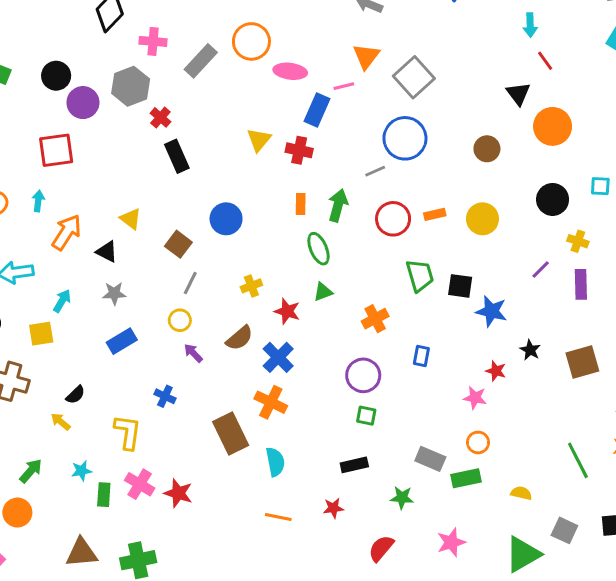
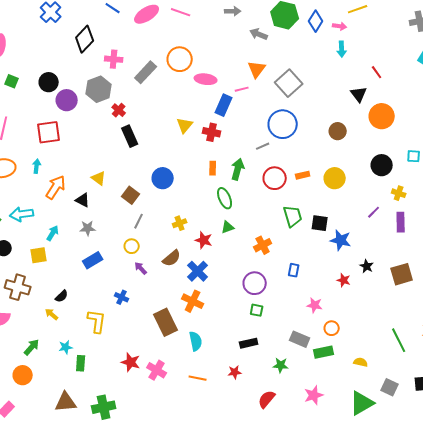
cyan arrow: (530, 25) -> (342, 49), moved
pink star: (475, 398) -> (315, 305), moved
pink cross: (140, 484) -> (157, 370), moved

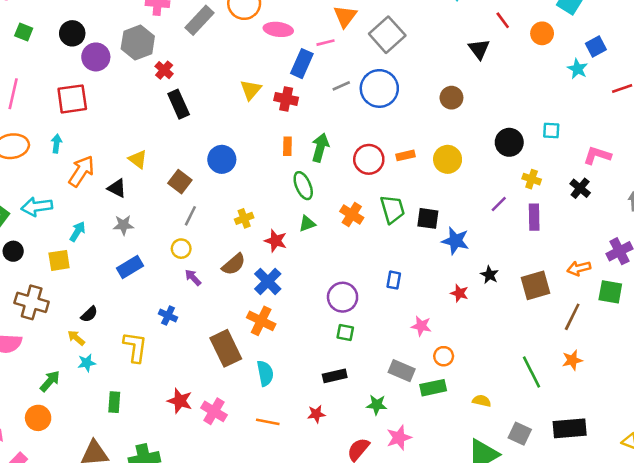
orange circle: (382, 116) -> (542, 33), moved, size x0.7
gray line: (263, 146) -> (341, 86), moved
orange cross: (263, 245) -> (352, 214), moved, turned -30
cyan star: (66, 347) -> (87, 363), moved
pink star: (314, 395) -> (399, 438), moved

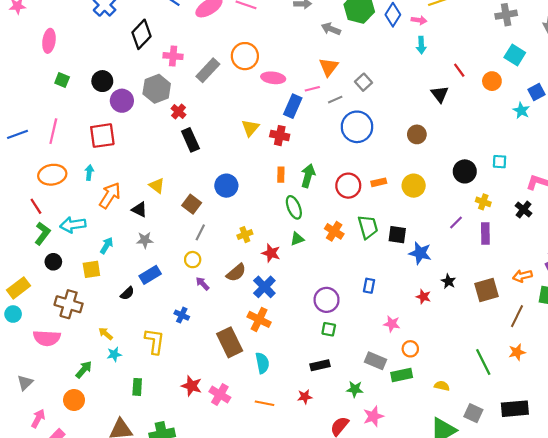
gray square: (387, 35) -> (364, 82), size x0.6
gray line: (341, 86) -> (335, 100), moved
black semicircle: (89, 314) -> (127, 293), moved

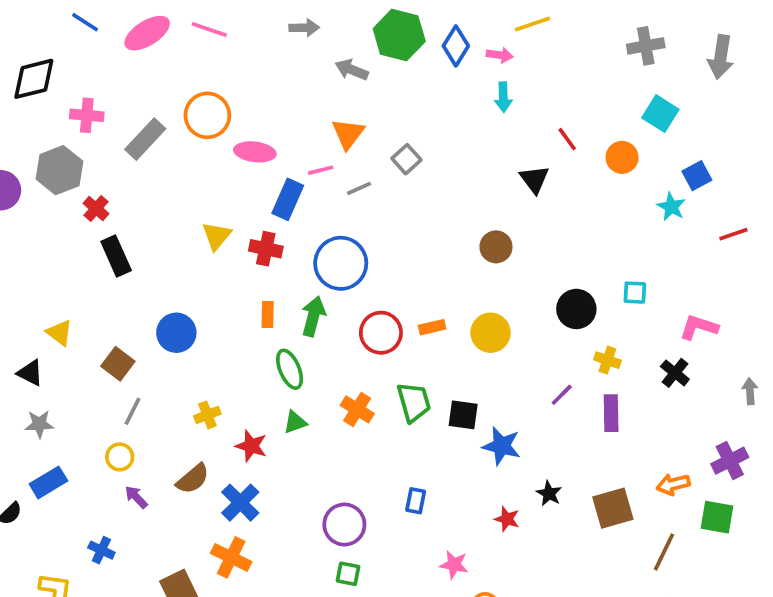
black diamond: (141, 34) -> (34, 79), turned 32
blue circle: (357, 127) -> (341, 263), moved

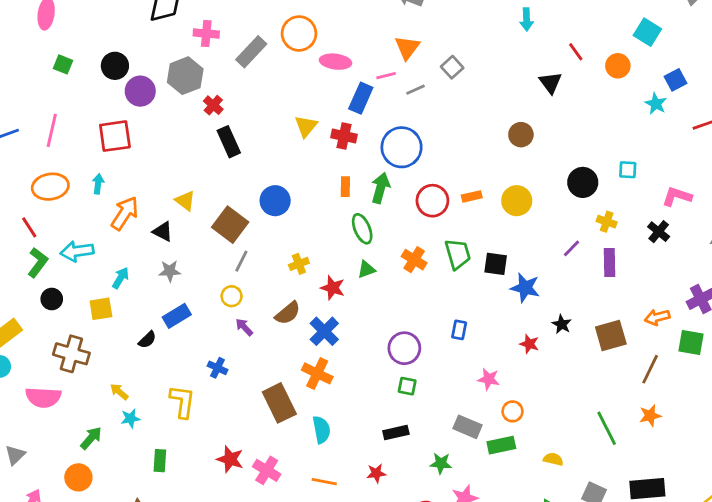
brown square: (118, 364) -> (230, 225), size x1.4

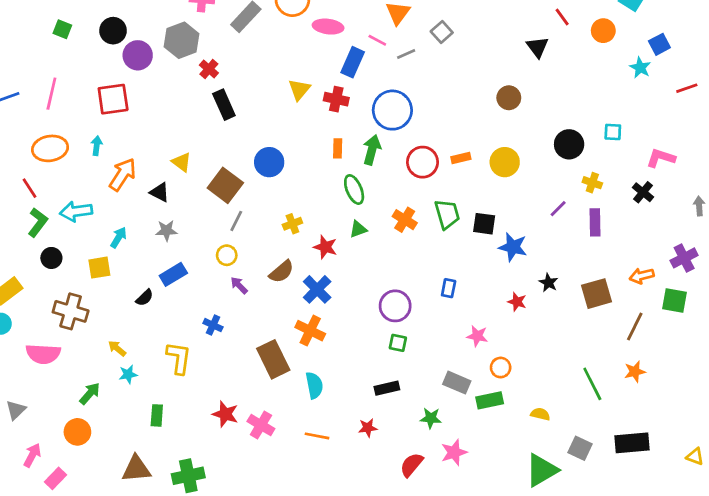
pink line: (386, 76) -> (377, 40), turned 42

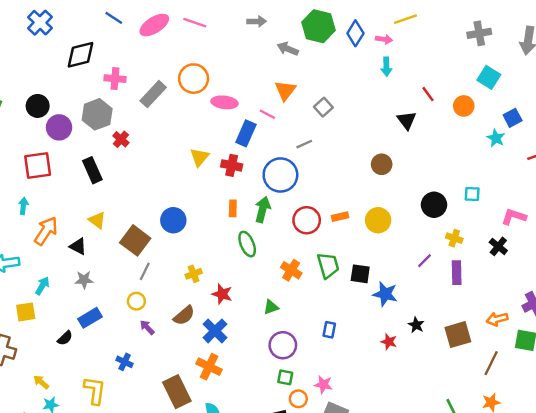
gray line: (406, 54) -> (304, 144), moved
black rectangle: (224, 105) -> (92, 170), moved
green triangle: (358, 229) -> (271, 307), moved
pink star: (477, 336) -> (323, 385), moved
orange circle: (501, 368) -> (298, 399), moved

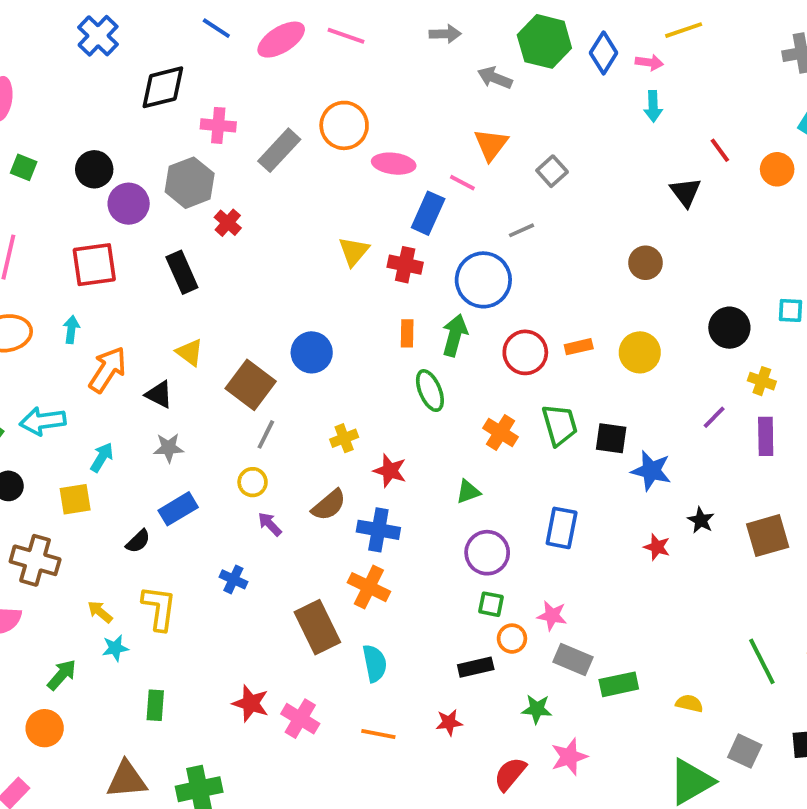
blue rectangle: (329, 330) -> (562, 528), size x1.5
blue cross: (215, 331) -> (378, 530), turned -35
yellow L-shape: (95, 390) -> (159, 608), moved

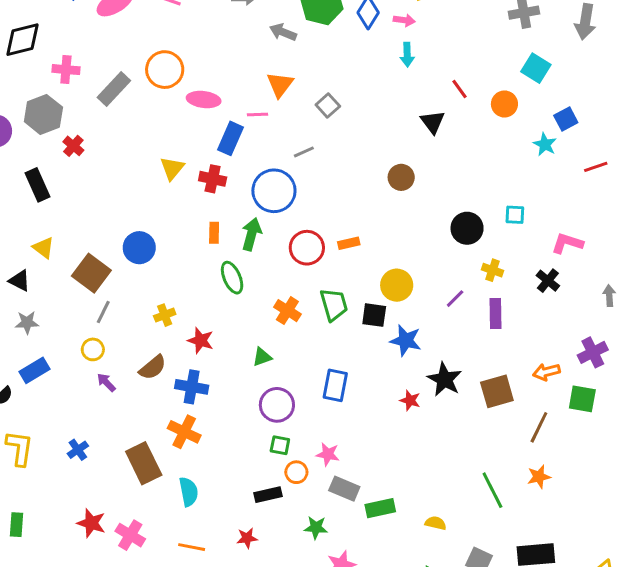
pink line: (462, 183) -> (257, 114), turned -30
yellow circle: (640, 352) -> (397, 285), moved
black star: (701, 520) -> (445, 379), size x1.6
blue cross: (233, 579) -> (78, 450), moved, turned 30

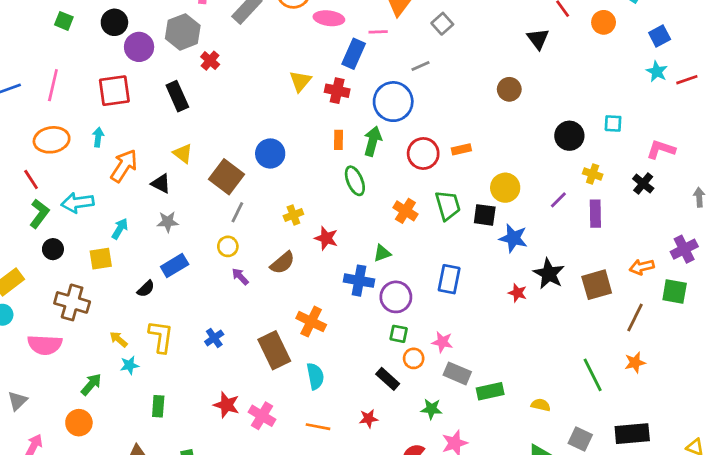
cyan star: (545, 144) -> (657, 72), moved
blue cross: (192, 387) -> (359, 281), moved
black rectangle: (268, 495) -> (388, 379), turned 55

